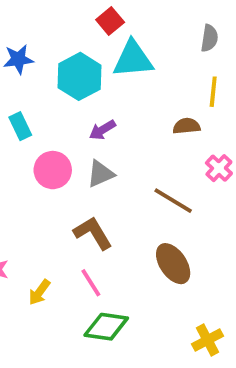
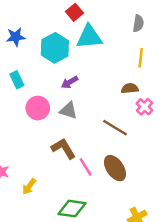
brown semicircle: (186, 126) -> (130, 88), moved
gray triangle: (101, 174) -> (68, 110), turned 42
pink line: (91, 283) -> (86, 167), moved

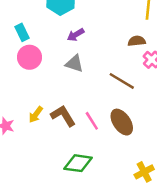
pink circle: (38, 108) -> (29, 57), moved
brown L-shape: (63, 148) -> (63, 116), moved
yellow arrow: (29, 186) -> (36, 115), moved

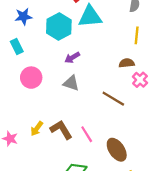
cyan rectangle: (22, 32) -> (17, 46), moved
brown ellipse: (122, 122) -> (117, 150), moved

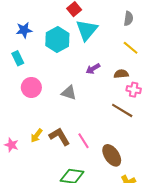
cyan triangle: (90, 16) -> (87, 30), turned -45
yellow line: (137, 35) -> (131, 48), turned -56
purple arrow: (72, 58) -> (93, 69), moved
pink cross: (140, 80) -> (134, 90), turned -32
brown line: (113, 99) -> (122, 110), moved

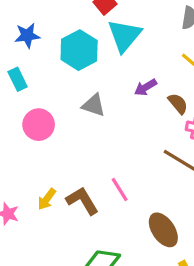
purple arrow: (93, 69) -> (146, 87), moved
brown semicircle: (121, 74) -> (178, 104), turned 56
gray triangle: (69, 93) -> (94, 105), moved
pink line: (84, 141) -> (120, 189), moved

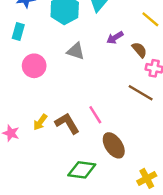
cyan rectangle: (18, 79) -> (18, 32), turned 42
brown ellipse: (163, 230) -> (114, 145), moved

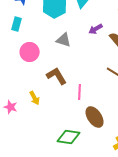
pink line: (95, 115) -> (80, 92), turned 35
yellow arrow: (40, 122) -> (35, 98), turned -64
brown L-shape: (67, 123) -> (57, 76), moved

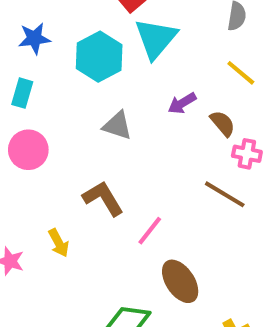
pink circle: (30, 52) -> (28, 150), moved
pink line: (80, 92) -> (150, 231), turned 35

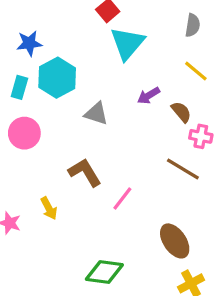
cyan hexagon: (99, 57) -> (57, 78), moved
brown ellipse: (180, 281) -> (175, 241), moved

